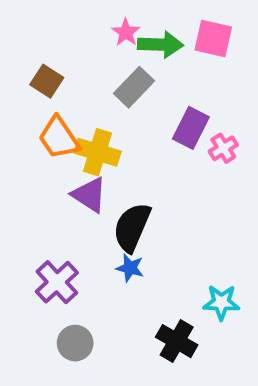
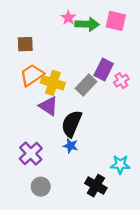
brown square: (47, 81) -> (25, 44), turned -35
gray rectangle: (134, 87) -> (86, 85), moved
orange trapezoid: (59, 138) -> (32, 75), turned 90

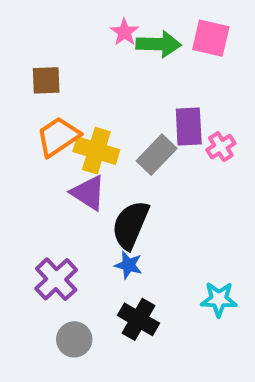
purple rectangle: (104, 70) -> (189, 127), turned -30
black cross: (96, 186) -> (138, 319), moved

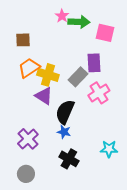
pink square: (211, 38) -> (105, 33), moved
pink cross: (221, 147) -> (99, 93), moved, size x1.5
gray circle: (74, 339) -> (26, 174), moved

